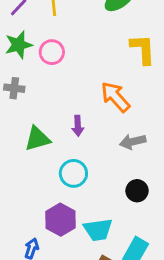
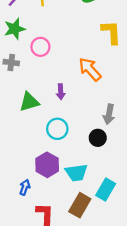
pink circle: (52, 52) -> (40, 47), moved
gray arrow: (133, 142) -> (109, 114), moved, turned -66
black circle: (137, 191) -> (98, 138), moved

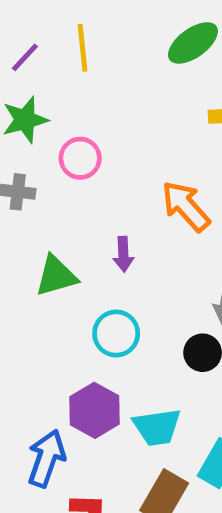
blue arrow: (25, 187) -> (47, 458), size x1.6

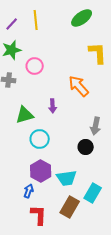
cyan circle: (116, 334) -> (40, 139), moved
blue arrow: (47, 458) -> (29, 191), moved, size x0.6

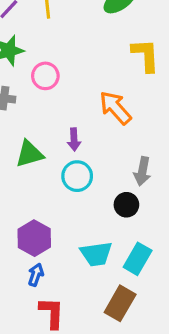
cyan circle: (40, 139) -> (77, 176), moved
purple hexagon: (41, 171) -> (34, 238), moved
cyan rectangle: (93, 193) -> (138, 259), moved
brown rectangle: (70, 207) -> (120, 303), moved

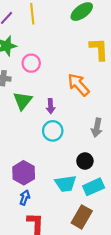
green triangle: (29, 154) -> (23, 101), moved, turned -36
black circle: (126, 205) -> (85, 161), moved
cyan rectangle: (138, 259) -> (94, 187), turned 36

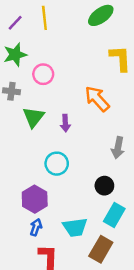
cyan circle: (53, 131) -> (57, 164), moved
cyan trapezoid: (66, 184) -> (75, 227), moved
cyan rectangle: (94, 187) -> (114, 215), turned -36

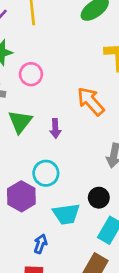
purple hexagon: (35, 199) -> (21, 196), moved
blue arrow: (36, 227) -> (40, 244), moved
cyan trapezoid: (75, 227) -> (66, 214), moved

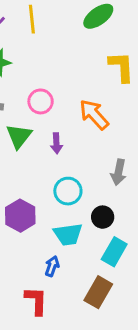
pink circle: (31, 74) -> (41, 101), moved
cyan circle: (46, 173) -> (68, 191), moved
blue arrow: (40, 244) -> (52, 266), moved

